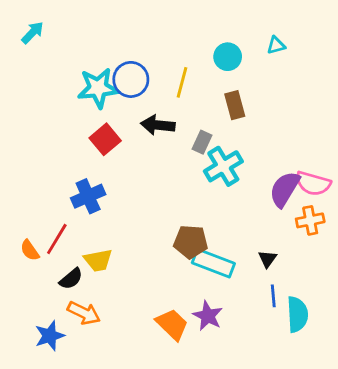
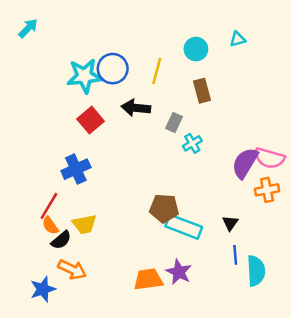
cyan cross: (223, 166) -> (192, 143), size x0.6
orange semicircle: (30, 250) -> (50, 225), moved
orange trapezoid: (172, 324) -> (148, 279), turned -52

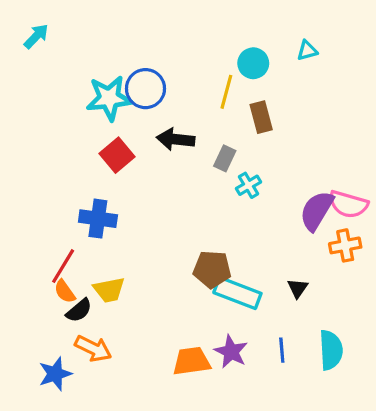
yellow line: (157, 71) -> (226, 92), moved
blue cross: (76, 169) -> (98, 219), turned 32
blue line: (235, 255) -> (282, 350), moved

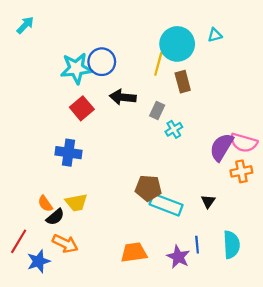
cyan circle: (253, 63) -> (177, 44), size x1.6
red line: (63, 266) -> (19, 241), moved
purple star: (231, 352) -> (178, 257), moved

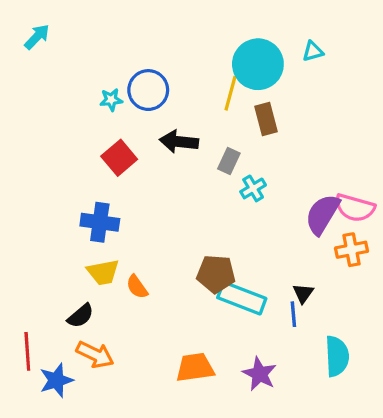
cyan star: (76, 68) -> (111, 100), size x0.5
yellow trapezoid: (76, 203) -> (103, 272), moved
orange semicircle: (45, 204) -> (137, 287), moved
red line: (19, 241) -> (27, 351), turned -35
blue line: (197, 245) -> (293, 314), moved

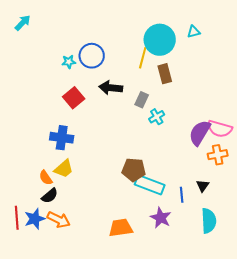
yellow trapezoid: (103, 272) -> (64, 169), turned -30
orange semicircle: (137, 287) -> (46, 178), moved
black triangle: (303, 293) -> (203, 186), moved
purple star: (260, 374) -> (161, 218), moved
blue star: (56, 380) -> (35, 219), moved

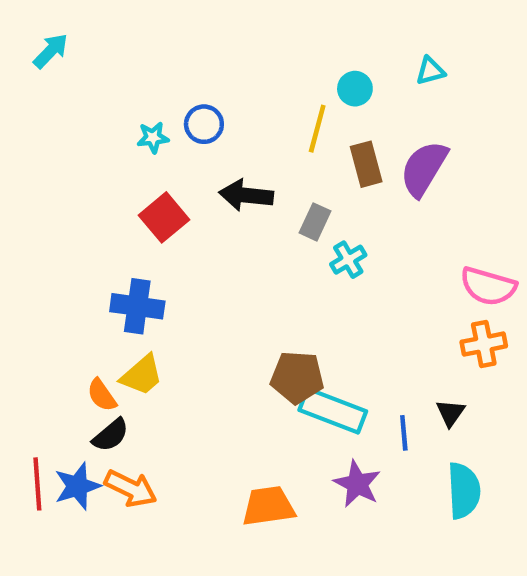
cyan circle: (160, 40) -> (355, 89), size x0.5
blue circle: (92, 56) -> (204, 124), size x0.7
purple semicircle: (200, 133) -> (424, 169), moved

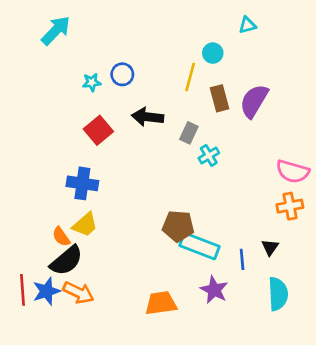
cyan arrow: (51, 51) -> (56, 30), moved, size x1.4
cyan triangle: (430, 71) -> (247, 25), moved
black semicircle: (111, 435) -> (66, 261), size x1.5

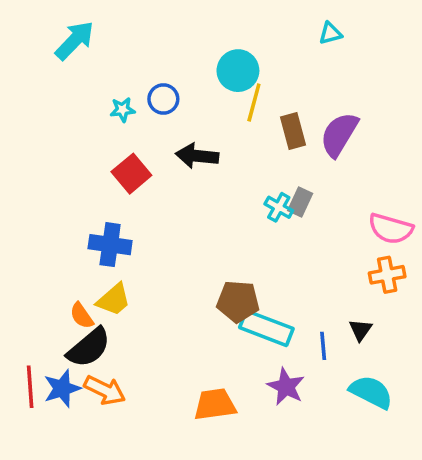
cyan circle: (213, 53) -> (238, 71), moved, size x1.5
gray rectangle: (189, 133) -> (300, 202), moved
cyan cross: (209, 156) -> (279, 207), turned -30
cyan semicircle: (278, 294) -> (371, 392), turned -60

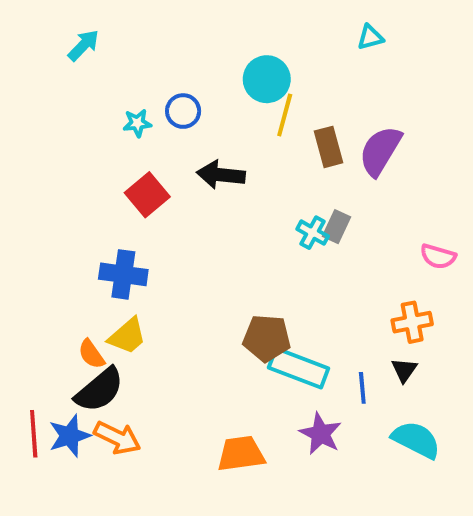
cyan arrow: (75, 40) -> (83, 45), size x0.7
pink semicircle: (391, 229) -> (438, 256), size x0.7
orange cross: (387, 275) -> (412, 322), moved

